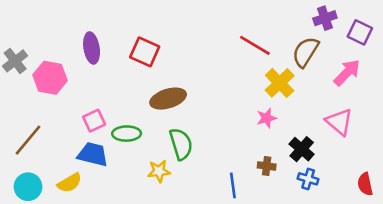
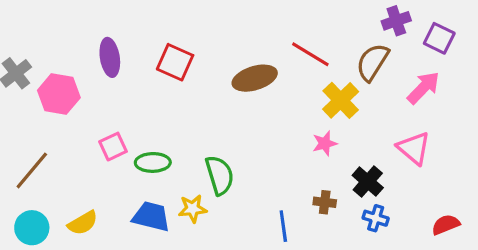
brown ellipse: (168, 99) -> (255, 78), moved
blue trapezoid: (93, 154) -> (151, 217), moved
red semicircle: (365, 184) -> (446, 225), turned 80

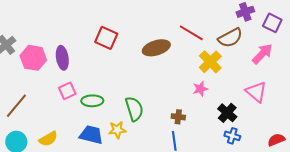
purple ellipse: (110, 57) -> (62, 58), moved
brown semicircle: (372, 62) -> (230, 38), turned -150
brown cross: (325, 202) -> (178, 117), moved

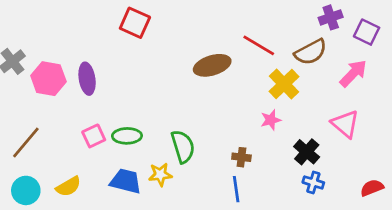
red square: (106, 38) -> (135, 23), moved
pink square: (67, 91) -> (94, 136), moved

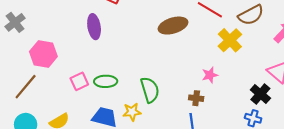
pink hexagon: (48, 79) -> (43, 54), moved
purple ellipse: (87, 79) -> (94, 27), moved
pink star: (271, 120) -> (210, 75), moved
black cross: (307, 152) -> (260, 94), moved

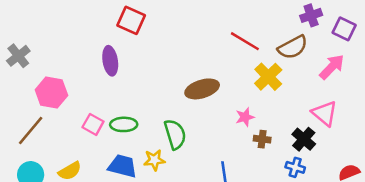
brown ellipse: (173, 26) -> (202, 89), moved
pink square: (79, 81) -> (93, 124), turned -36
brown cross: (196, 98) -> (262, 139), moved

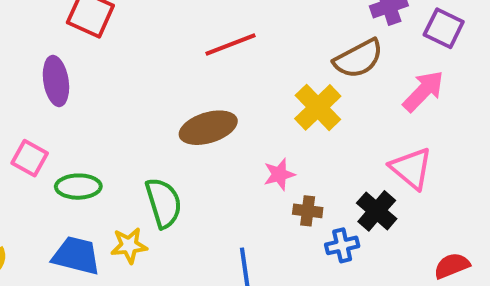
red line: (245, 41) -> (231, 44), moved, turned -52
pink square: (93, 124) -> (30, 158), moved
blue cross: (295, 167) -> (342, 245), moved, turned -30

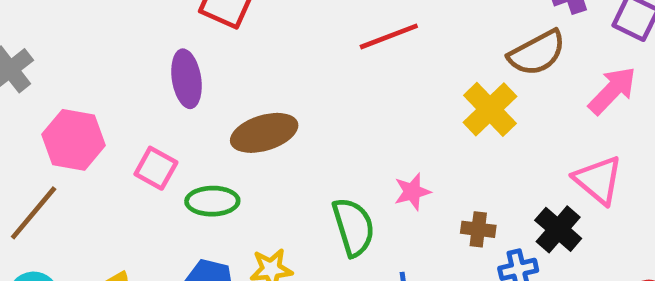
brown ellipse: (208, 128) -> (264, 133), moved
pink star: (279, 174) -> (412, 192), moved
green semicircle: (164, 203) -> (354, 227), moved

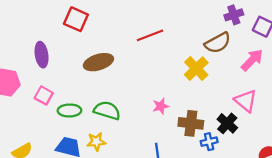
purple ellipse: (186, 79) -> (42, 55), moved
brown ellipse: (264, 133) -> (98, 62), moved
green semicircle: (354, 227) -> (107, 110), moved, turned -56
brown cross: (478, 229) -> (191, 123), size x1.6

